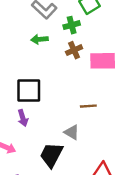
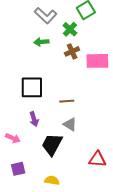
green cross: (72, 25) -> (70, 29), turned -32
brown line: (88, 106) -> (67, 101), moved
purple arrow: (23, 118) -> (34, 119), moved

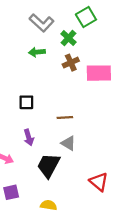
black square: (32, 87) -> (26, 102), size x0.6
red triangle: (97, 159) -> (99, 182), turned 36

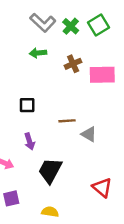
green square: (86, 17) -> (99, 25), moved
green cross: (68, 38) -> (71, 26), moved
gray triangle: (68, 143) -> (89, 134), moved

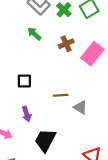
green arrow: (38, 53) -> (34, 34), turned 48
pink rectangle: (102, 75) -> (92, 54), turned -50

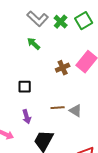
brown cross: (66, 44) -> (63, 68), moved
brown line: (61, 95) -> (58, 108), moved

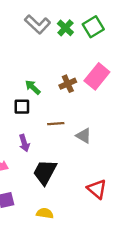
green arrow: (34, 44) -> (33, 87), moved
brown line: (58, 108) -> (56, 124), moved

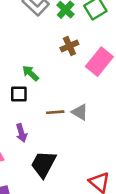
brown cross: (68, 84) -> (69, 46), moved
gray triangle: (84, 136) -> (80, 112), moved

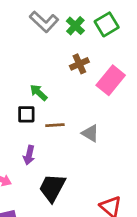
brown line: (55, 112) -> (55, 125), moved
purple arrow: (21, 133) -> (29, 155), turned 30

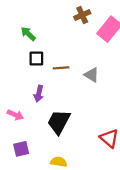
green arrow: (39, 92) -> (28, 34), moved

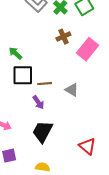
black square: (36, 58) -> (23, 75), size x1.5
purple arrow: (39, 94) -> (38, 102), moved, turned -48

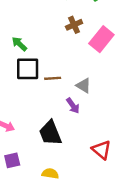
purple arrow: (38, 102) -> (73, 106), moved
black trapezoid: (43, 132) -> (50, 133), turned -50

